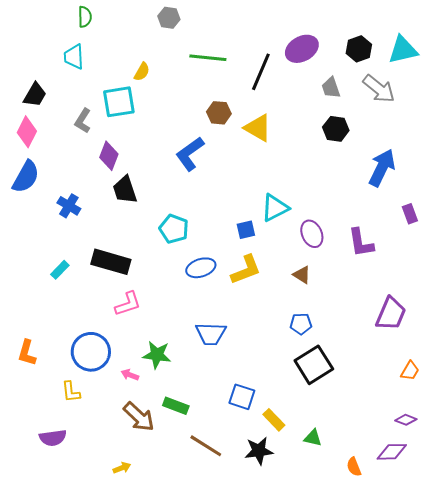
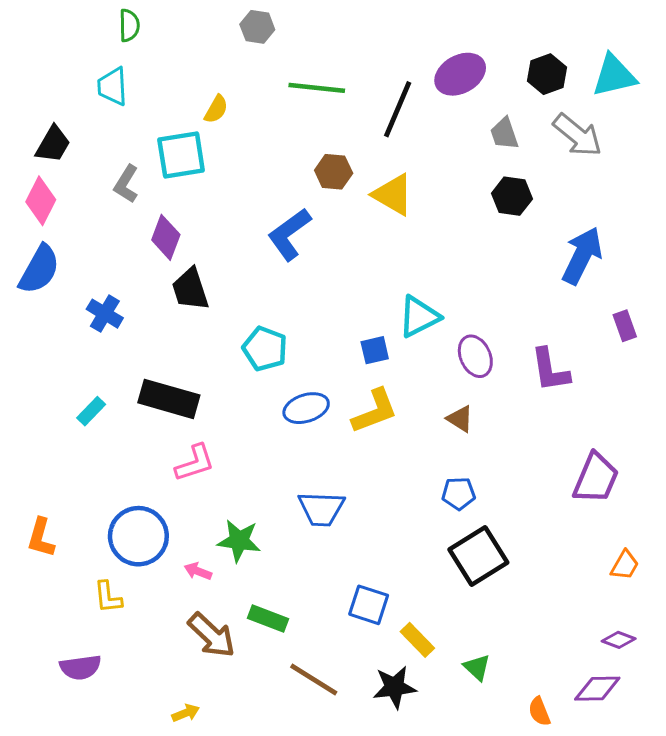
green triangle: (313, 438) -> (477, 667), turned 30

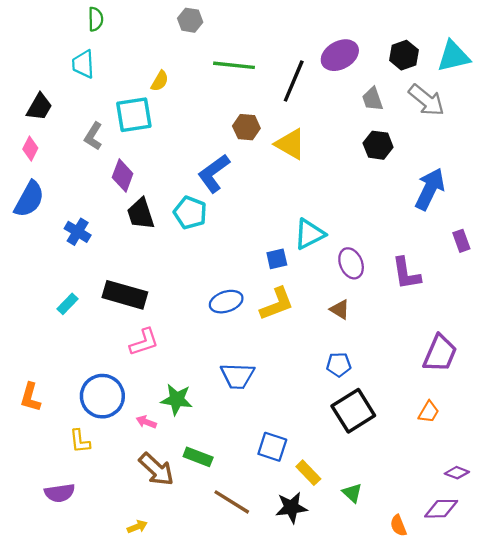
pink diamond: (41, 201) -> (30, 149), size x0.7
cyan pentagon: (265, 349) -> (190, 213), moved
orange trapezoid: (625, 565) -> (429, 412), moved

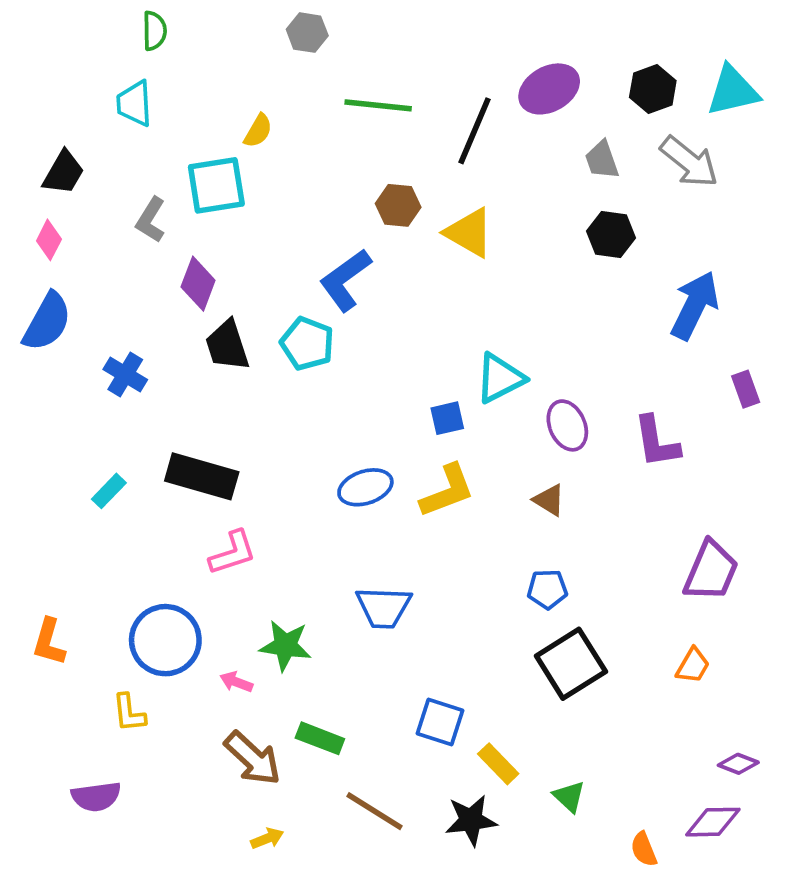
yellow arrow: (137, 527) -> (267, 838), moved

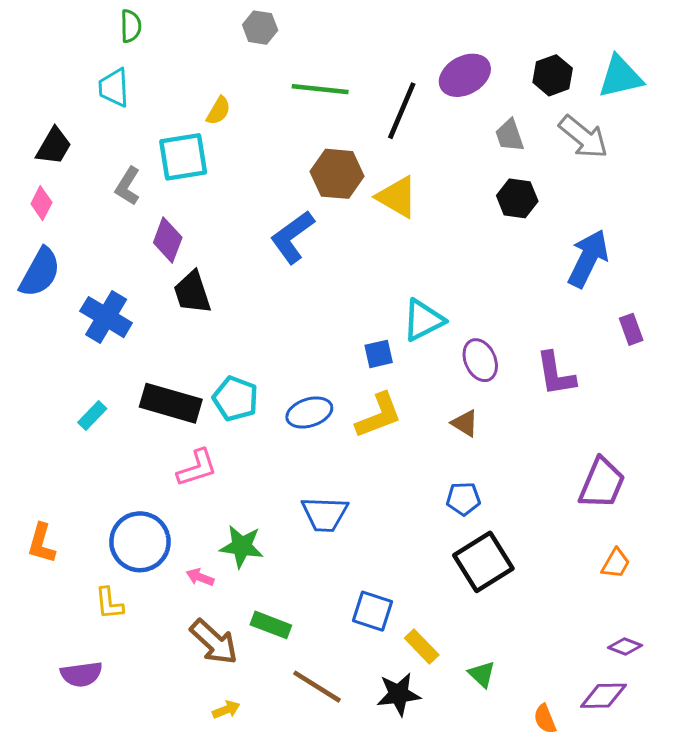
brown hexagon: (398, 205) -> (337, 174), size x1.4
cyan pentagon: (307, 344) -> (235, 399), moved
blue cross: (125, 375) -> (106, 317), size x1.4
orange trapezoid: (693, 666) -> (616, 563), moved

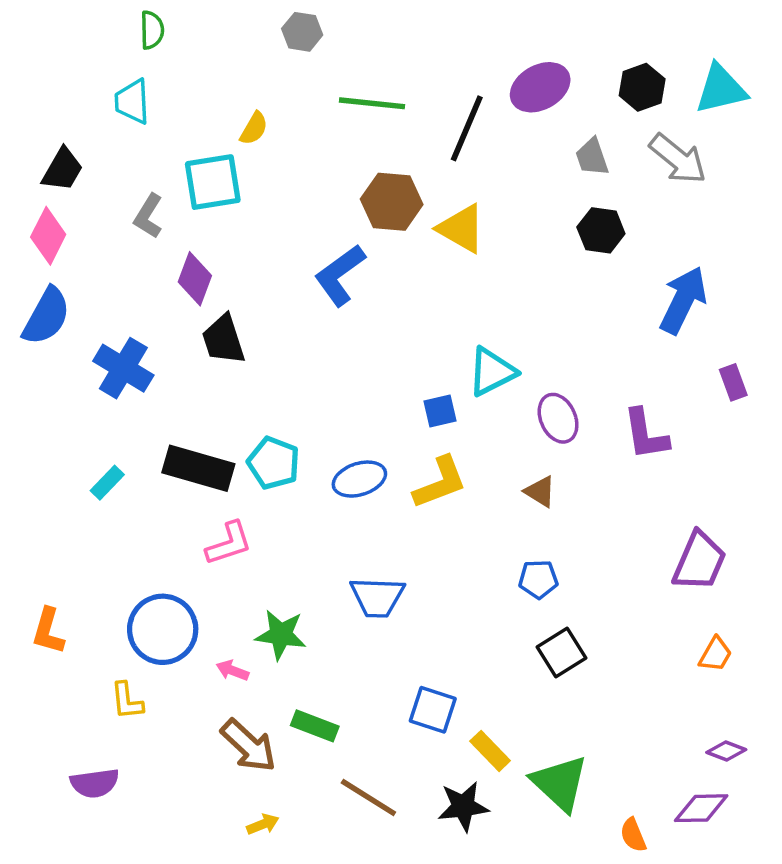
pink diamond: (41, 203) -> (48, 236), size x1.4
black square: (483, 562) -> (562, 653), size x0.7
green triangle: (482, 674) -> (560, 783), size x1.8

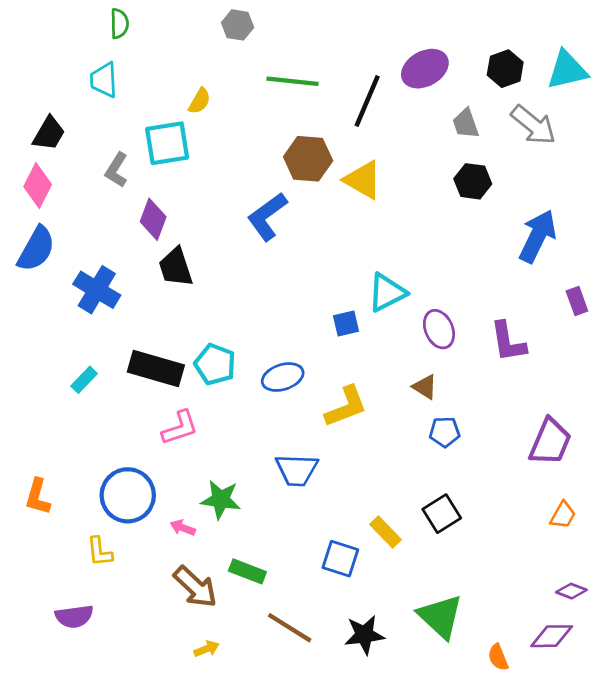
yellow L-shape: (440, 483) -> (346, 407), moved
blue pentagon: (538, 579) -> (445, 432), moved
yellow rectangle: (490, 751) -> (385, 532), moved

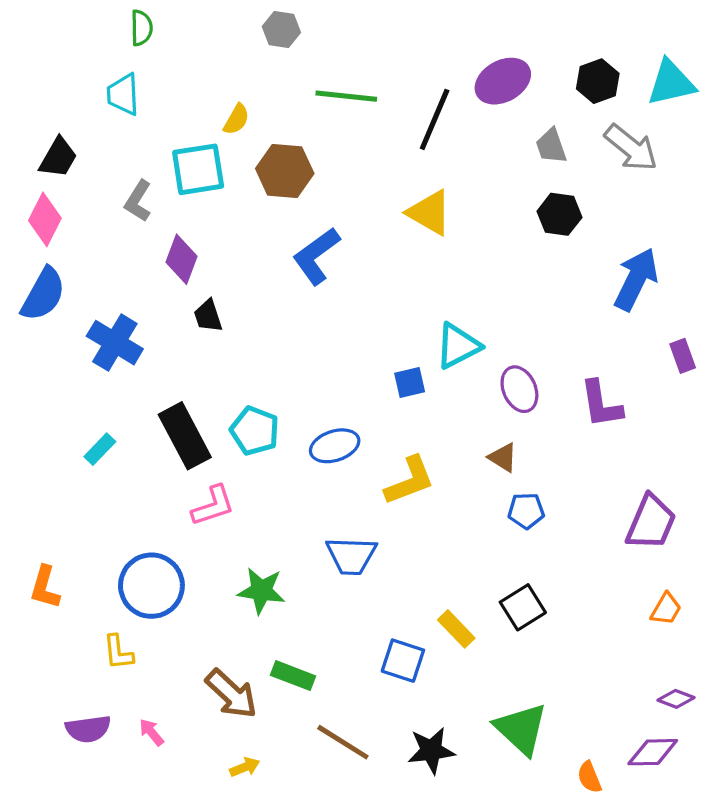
brown hexagon: (308, 159) -> (285, 171), moved
black trapezoid: (176, 267) -> (208, 316), size x0.7
black rectangle: (156, 369) -> (185, 436), turned 46
pink arrow: (183, 528) -> (151, 732), moved, turned 30

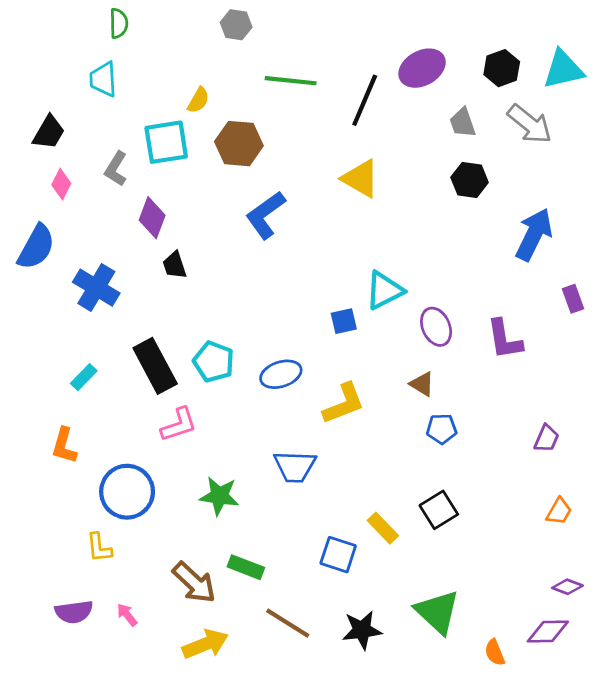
pink diamond: (45, 219) -> (61, 184), moved, size x0.7
purple trapezoid: (651, 522) -> (546, 439), size x0.6
orange L-shape: (45, 587) -> (64, 446), moved
yellow arrow: (245, 767) -> (205, 644), size x1.8

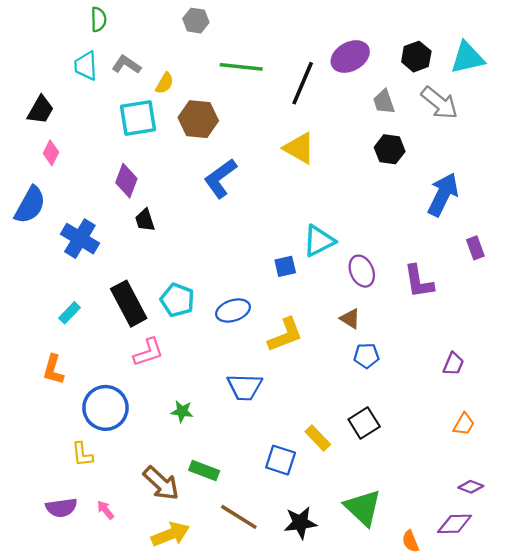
gray L-shape: (116, 169) -> (126, 65), moved, turned 92
green star: (219, 496) -> (182, 411), size x0.7

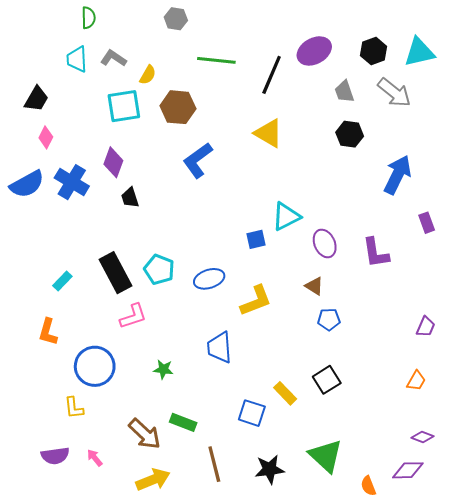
blue semicircle: (30, 205) -> (27, 184), turned 32
blue cross: (80, 239) -> (72, 182), moved
purple trapezoid: (453, 364) -> (426, 327), moved
blue trapezoid: (245, 387) -> (220, 348), turned 84
brown line: (239, 517) -> (214, 464), turned 44

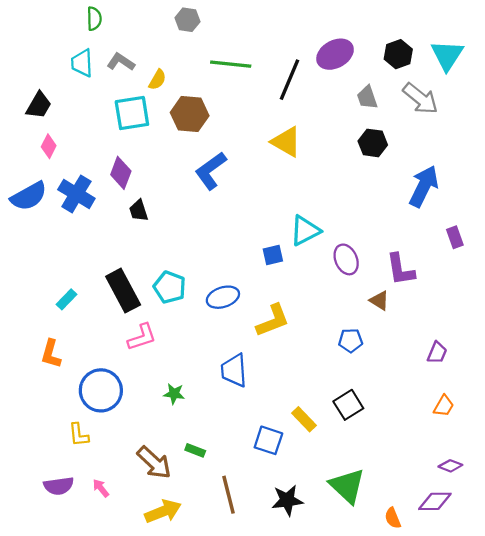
cyan triangle: (419, 52) -> (447, 55), turned -44
brown triangle: (314, 286) -> (379, 301), moved
purple trapezoid: (426, 327) -> (437, 353), moved
green rectangle: (183, 422) -> (195, 450), size x0.7

